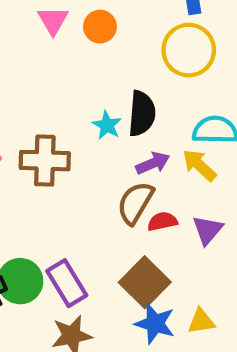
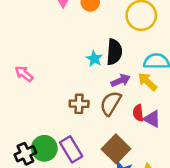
brown cross: (45, 161) -> (79, 104), moved, size x0.7
red semicircle: (162, 221) -> (138, 113), moved, turned -84
purple triangle: (208, 230) -> (152, 119), turned -42

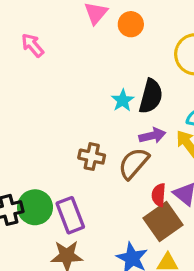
pink arrow: (24, 74) -> (33, 45), moved
red semicircle: (138, 113) -> (159, 195), moved
brown square: (116, 149) -> (163, 222), moved

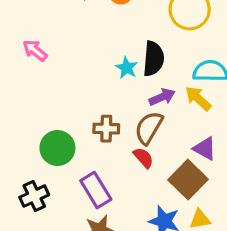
pink arrow: (33, 45) -> (35, 50), moved
red semicircle: (159, 195) -> (143, 158), moved, turned 145
green circle: (35, 207) -> (57, 148), moved

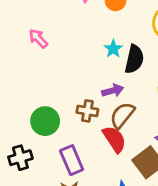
cyan star: (127, 68) -> (113, 49), moved
purple arrow: (162, 97) -> (113, 91), moved
red semicircle: (143, 158) -> (114, 139), size x1.5

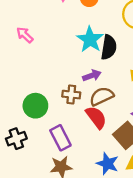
cyan star: (113, 49) -> (90, 40), size x1.6
brown semicircle: (122, 115) -> (102, 96), turned 30

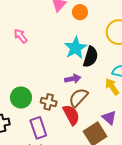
brown cross: (71, 95) -> (49, 102), moved
brown semicircle: (102, 96) -> (78, 98), turned -30

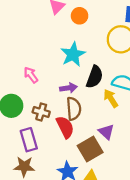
pink arrow: (21, 36) -> (31, 75), moved
black semicircle: (91, 57) -> (95, 77), moved
brown semicircle: (78, 98) -> (74, 109), turned 130

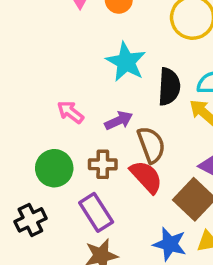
purple arrow: (68, 88) -> (119, 120), moved

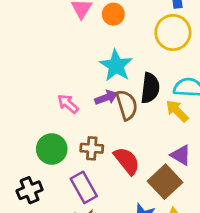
purple arrow: (119, 120) -> (106, 97), moved
brown semicircle: (151, 145) -> (127, 105), moved

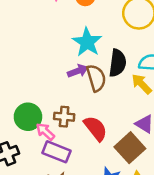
pink arrow: (68, 104) -> (45, 132), moved
purple rectangle: (84, 187) -> (56, 152), turned -40

